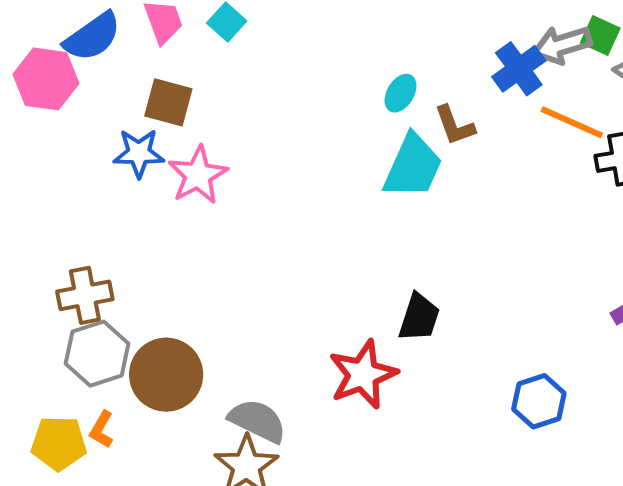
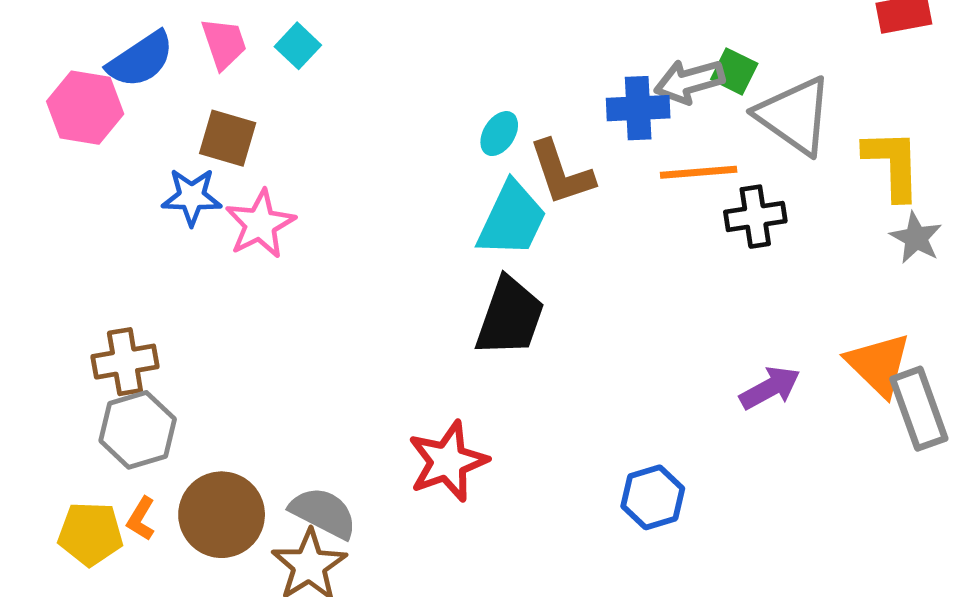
blue cross: (519, 69) -> (638, 108), turned 32
orange line: (572, 122) -> (699, 172), turned -30
brown L-shape: (455, 126) -> (562, 173), size x1.4
black trapezoid: (419, 317) -> (510, 317), moved, size x1.4
brown circle: (166, 375) -> (222, 515), moved

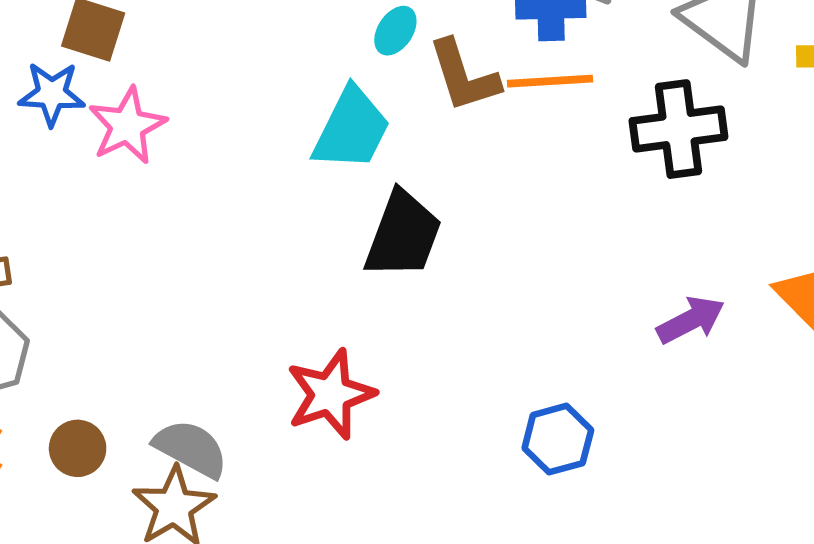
orange line: (699, 172) -> (550, 81), moved
black cross: (755, 217) -> (678, 129), size x1.4
cyan trapezoid: (512, 219) -> (352, 129), moved
brown circle: (222, 515) -> (78, 448), size x0.6

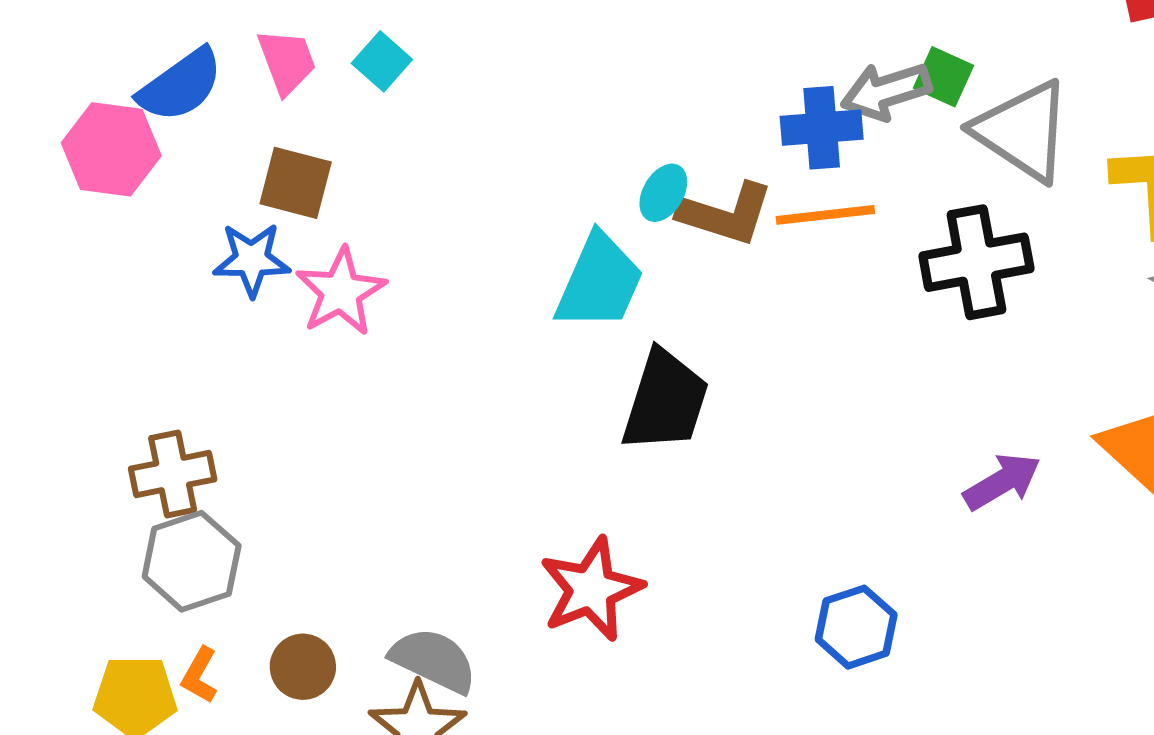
cyan ellipse: (395, 31) -> (663, 193), moved
brown L-shape: (464, 76) -> (726, 214), turned -52

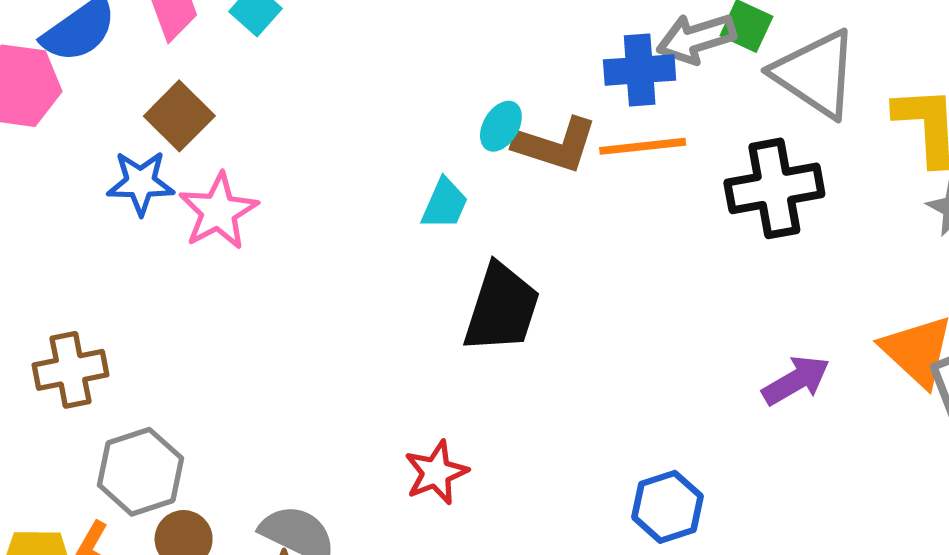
brown square: (296, 183) -> (179, 116), turned 30
cyan trapezoid: (599, 282) -> (445, 204), size x0.6
gray hexagon: (192, 561) -> (140, 472), moved
red star: (591, 589) -> (436, 473), size x0.7

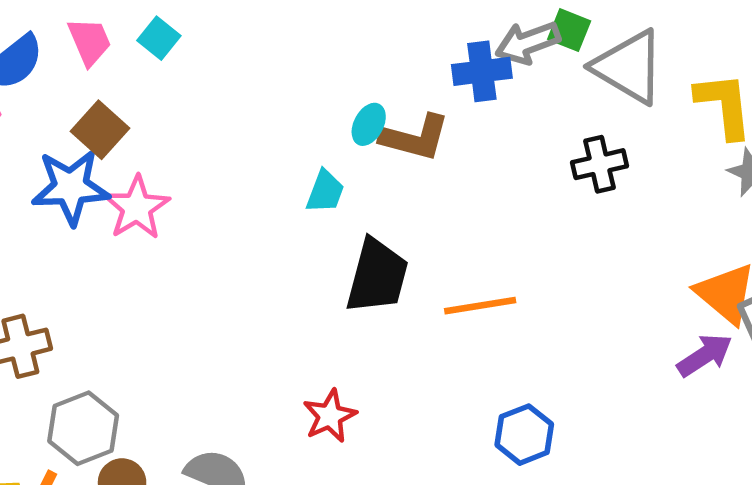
orange line: (643, 146) -> (480, 306), moved
blue star: (141, 183) -> (71, 187), size x1.4
black cross: (774, 188) -> (599, 164), size x0.7
purple arrow: (796, 380) -> (705, 355), moved

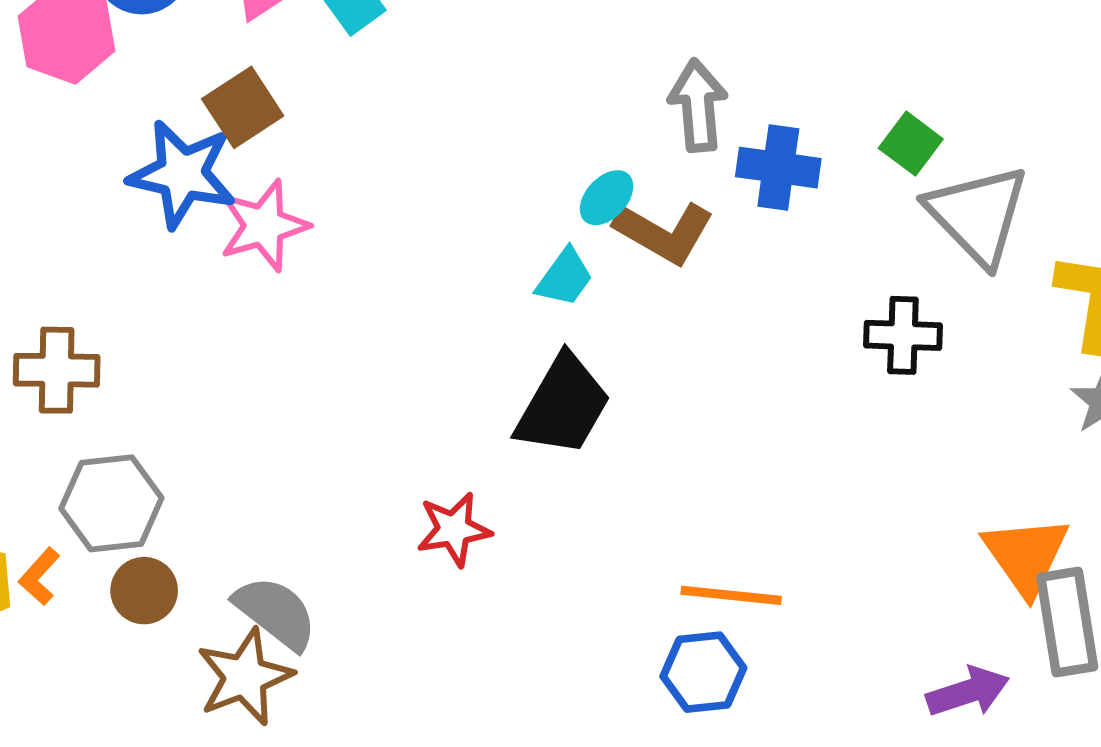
gray arrow: (528, 43) -> (698, 105), moved, turned 90
cyan trapezoid: (325, 192) -> (564, 277), moved
orange line: (480, 306) -> (731, 595), moved
purple arrow: (705, 355) -> (968, 692), moved
red star: (330, 416) -> (454, 529), moved

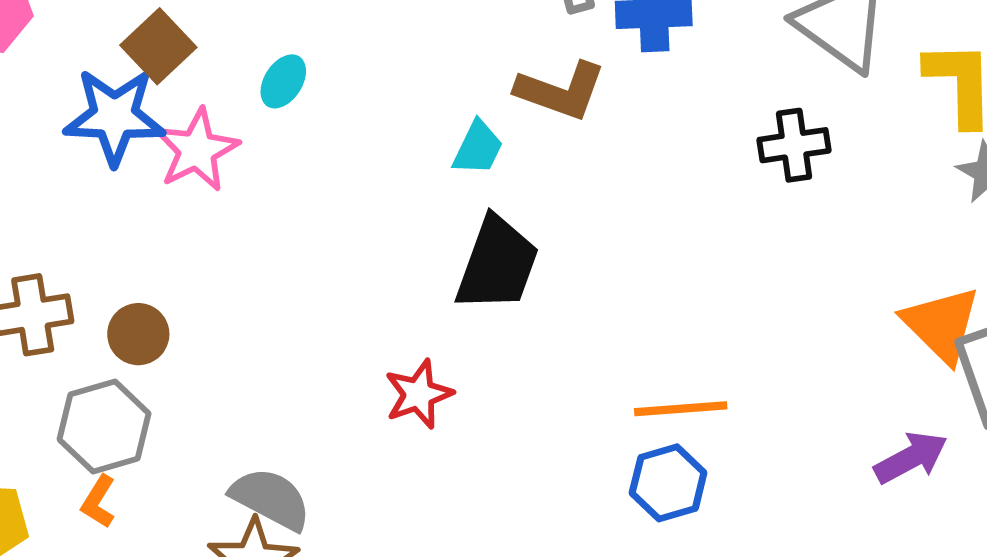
cyan ellipse: (607, 198) -> (283, 81), moved
orange L-shape: (39, 576) -> (99, 502), moved
brown circle: (144, 591) -> (138, 334), moved

